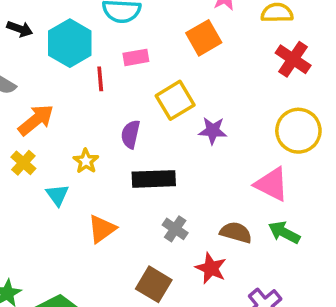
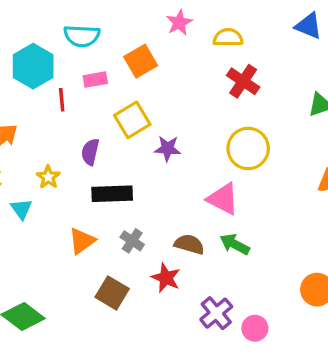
orange square: (204, 38) -> (141, 61), moved
orange triangle: (102, 229) -> (82, 241), moved

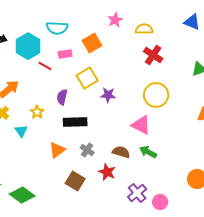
red line: (62, 100) -> (45, 66), turned -56

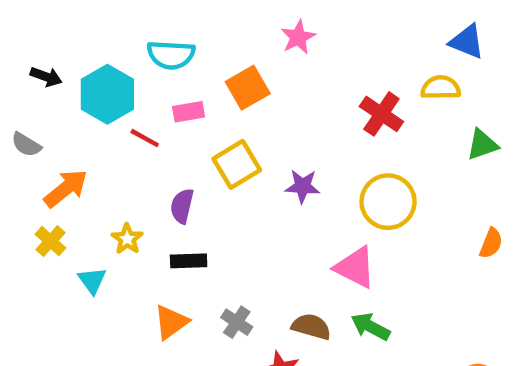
yellow semicircle: (144, 29) -> (441, 88), moved
purple star: (108, 95) -> (303, 186), moved
black rectangle: (75, 122) -> (189, 261), moved, size x0.7

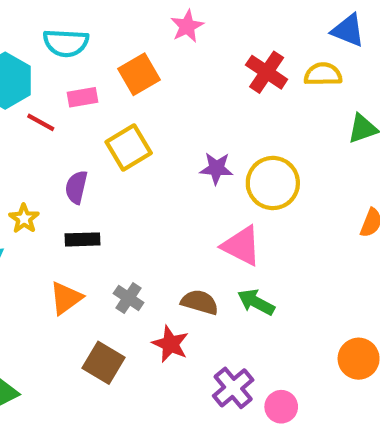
red cross: (381, 114) -> (267, 72), moved
purple star: (303, 186) -> (216, 168), moved

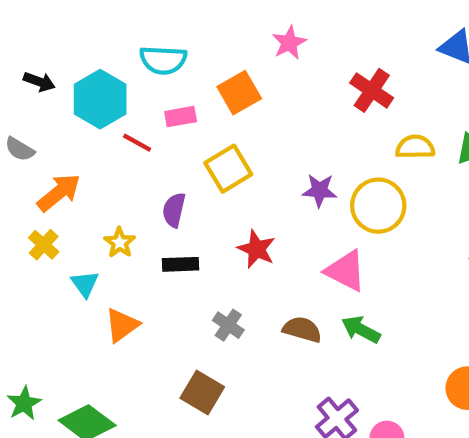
yellow semicircle: (323, 74) -> (415, 147), moved
orange triangle: (66, 298) -> (122, 325), moved
red star: (170, 344) -> (257, 249), moved

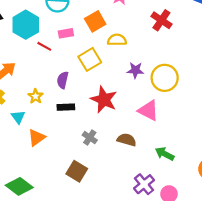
yellow semicircle: (415, 147) -> (117, 40), moved
red star: (257, 249) -> (104, 100), size x1.4
green arrow: (361, 329) -> (165, 154), moved

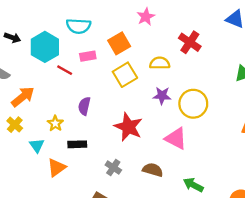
yellow semicircle: (117, 40) -> (160, 63), moved
yellow square: (90, 59) -> (125, 75), moved
black rectangle: (66, 107) -> (77, 144), moved

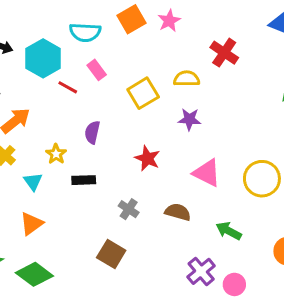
orange square: (119, 43) -> (131, 19), moved
pink rectangle: (88, 56) -> (97, 70), turned 63
yellow circle: (193, 104) -> (262, 179), moved
red star: (128, 127) -> (147, 158), size x0.7
orange triangle: (56, 167) -> (31, 224), moved

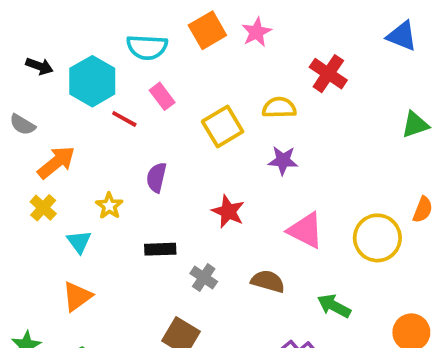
black rectangle: (84, 180) -> (160, 249), moved

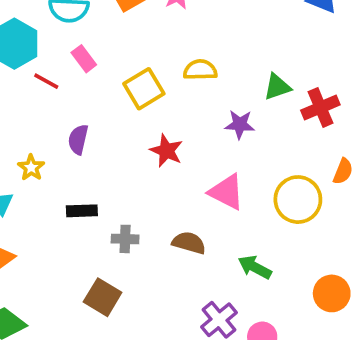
red cross: (328, 74) -> (320, 107), moved, turned 33
green triangle: (415, 125) -> (277, 87), moved
purple star: (283, 160) -> (240, 124), moved
red star: (228, 211) -> (166, 151), moved
gray cross: (204, 278) -> (125, 239), turned -32

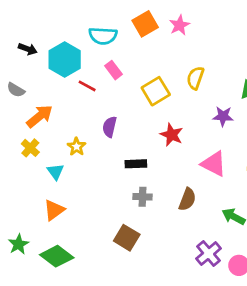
yellow semicircle: (200, 70) -> (195, 78), turned -70
black rectangle: (82, 211) -> (136, 164), moved
brown semicircle: (189, 243) -> (187, 199), turned 95

